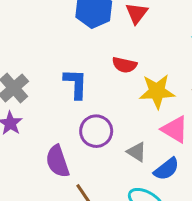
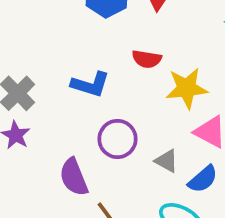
blue L-shape: (76, 84) -> (90, 84), turned 108

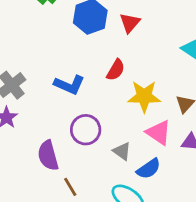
red semicircle: (147, 59) -> (116, 70), turned -75

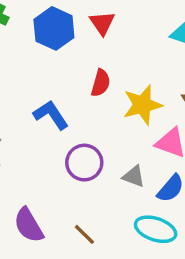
blue L-shape: (69, 85) -> (51, 115), turned -132
purple semicircle: (48, 156) -> (29, 225), moved

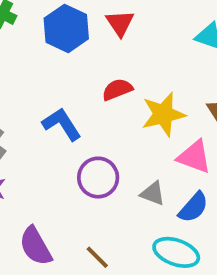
red semicircle: (101, 83) -> (117, 90), turned -128

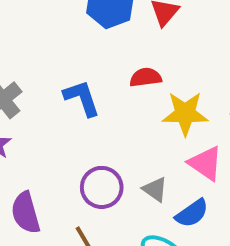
purple circle: (98, 178) -> (102, 187), moved

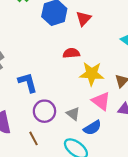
blue L-shape: (82, 98) -> (28, 83), moved

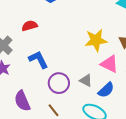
red semicircle: (71, 53) -> (30, 26), moved

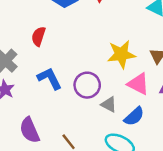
red semicircle: (30, 26) -> (39, 36), turned -56
purple circle: (59, 83) -> (87, 85), moved

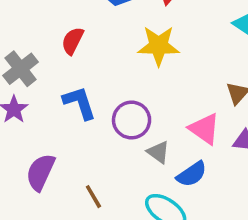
yellow star: (121, 54) -> (159, 46), moved
purple semicircle: (30, 130) -> (40, 172), turned 40

